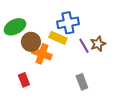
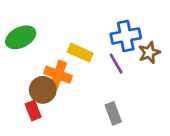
blue cross: (68, 23) -> (126, 36), moved
brown circle: (31, 42) -> (43, 90), moved
brown star: (98, 44) -> (149, 53), moved

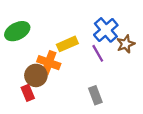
blue cross: (126, 36) -> (106, 30), turned -30
yellow rectangle: (80, 53) -> (67, 44), turned -48

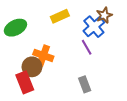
yellow rectangle: (67, 44) -> (60, 16), moved
brown star: (126, 44) -> (104, 15), moved
red rectangle: (28, 93) -> (25, 82), size x1.5

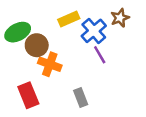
blue cross: (94, 27) -> (94, 31), moved
brown circle: (32, 67) -> (37, 45), moved
gray rectangle: (85, 84) -> (81, 98), moved

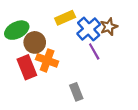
brown star: (120, 18) -> (109, 27), moved
red rectangle: (28, 95) -> (27, 67), moved

